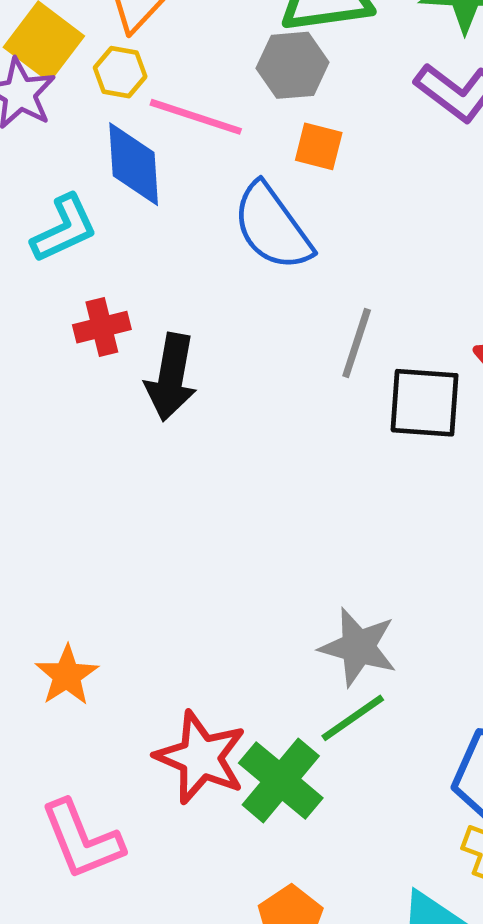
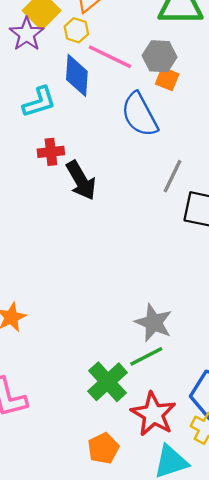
gray hexagon: (292, 65) -> (160, 56), moved
black arrow: (171, 377) -> (81, 180), turned -48
red star: (201, 757) -> (153, 414), moved

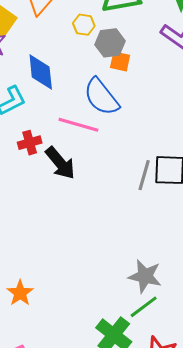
yellow hexagon: (76, 30) -> (84, 25), moved
pink line: (110, 57) -> (78, 125), moved
gray line: (173, 176) -> (144, 175), moved

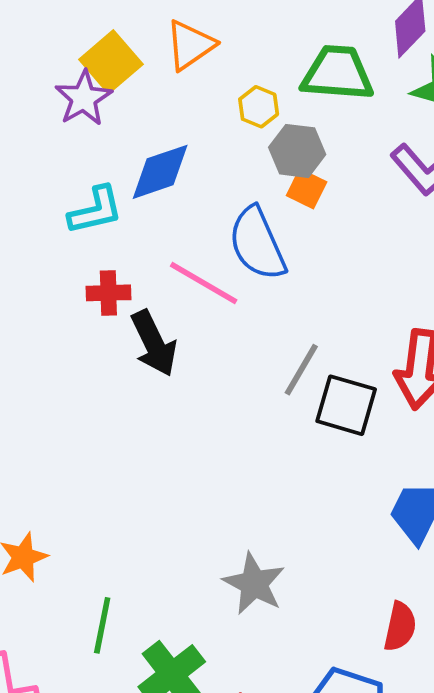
blue diamond: (41, 72) -> (160, 172), turned 63
gray line: (144, 175) -> (301, 370), moved
green line: (144, 307) -> (102, 625), moved, turned -56

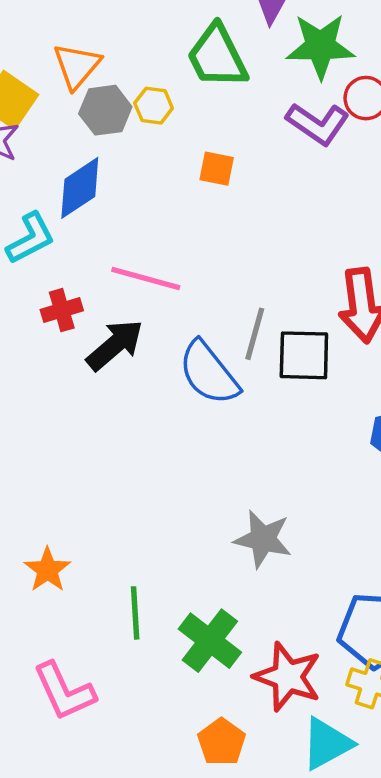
green trapezoid: (337, 73) -> (217, 56), turned -106
gray hexagon: (297, 151) -> (105, 110), moved
blue semicircle: (257, 244) -> (209, 373), moved
black arrow: (154, 343) -> (115, 345), turned -90

